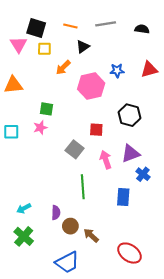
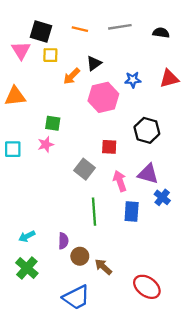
black triangle: (83, 47) -> (94, 63), moved
purple triangle: (131, 153) -> (148, 174), turned 36
blue rectangle: (123, 197) -> (132, 212), moved

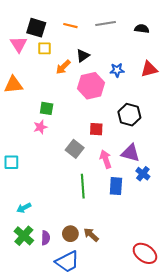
cyan square: (13, 149) -> (11, 162), moved
purple semicircle: (63, 241) -> (46, 238), moved
brown circle: (80, 256) -> (70, 234), moved
red ellipse: (147, 287) -> (145, 253), moved

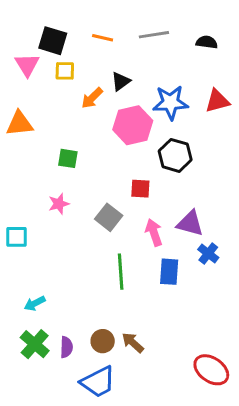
blue star: (117, 70) -> (171, 103), size x1.6
black hexagon: (129, 115) -> (175, 155), moved
pink star: (40, 127) -> (59, 204), moved

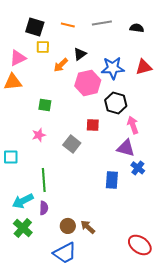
pink triangle: (27, 65) -> (18, 58), moved, turned 36
pink arrow: (154, 232) -> (133, 125), moved
green line: (121, 272) -> (44, 180), moved
cyan arrow: (35, 303) -> (23, 201), size x1.5
purple semicircle: (66, 347) -> (44, 208), moved

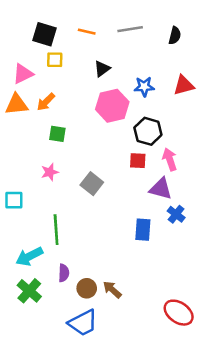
black semicircle: (137, 28) -> (175, 36), turned 96
orange arrow: (61, 65) -> (46, 102), moved
blue star: (113, 68) -> (144, 87), size x0.7
red square: (93, 125) -> (138, 161), moved
purple semicircle: (44, 208) -> (64, 273), moved

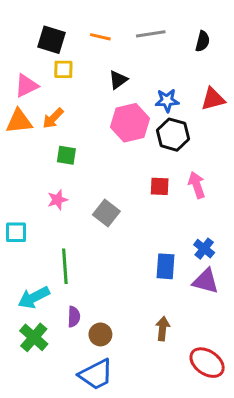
black hexagon: (148, 131) -> (173, 135), moved
purple triangle: (161, 189) -> (206, 281), moved
brown arrow: (112, 290) -> (163, 329), moved, turned 54

